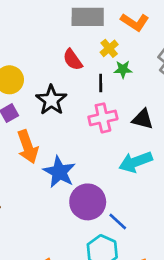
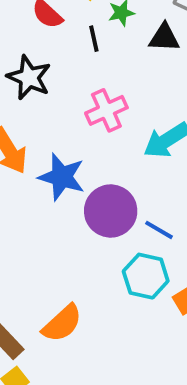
pink cross: (103, 118) -> (106, 110), moved
black triangle: (143, 119) -> (164, 38), moved

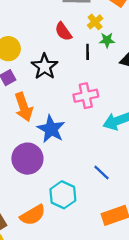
purple circle: (111, 211) -> (27, 159), moved
cyan hexagon: (146, 276) -> (63, 195), moved

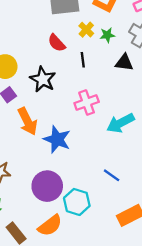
green star: (107, 40) -> (107, 35), moved
purple circle: (27, 159) -> (47, 186), moved

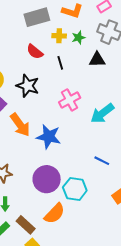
yellow cross: (86, 30) -> (59, 36), turned -32

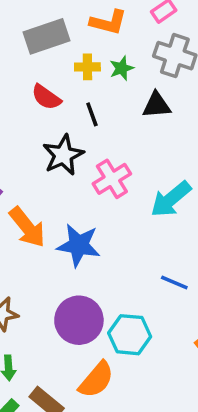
black star: (28, 86) -> (63, 155), moved, turned 30

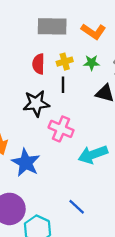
yellow cross: (87, 67) -> (65, 62), moved, turned -35
red semicircle: (46, 97) -> (38, 64), turned 36
pink cross: (112, 179) -> (61, 129), turned 35

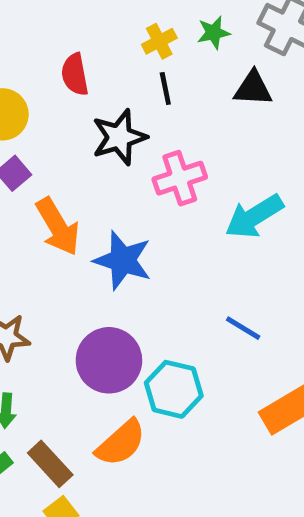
red semicircle: (38, 64) -> (75, 74), moved
pink cross: (61, 129) -> (180, 178), turned -30

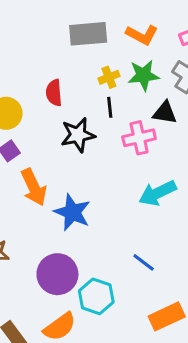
green star: (214, 33) -> (144, 75), size x1.5
pink cross: (180, 178) -> (139, 138), moved

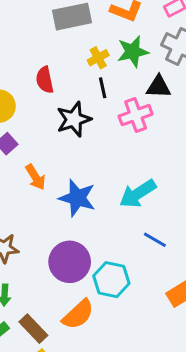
orange arrow: (34, 187) -> (36, 177), size x0.7
cyan arrow: (158, 193) -> (138, 194), moved

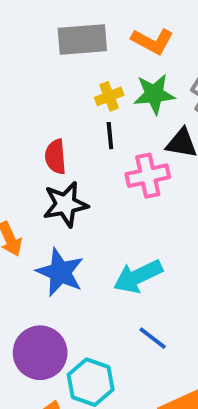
red semicircle: (45, 80) -> (56, 157), moved
black star: (74, 119) -> (65, 204), moved

